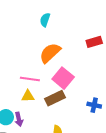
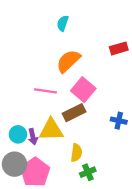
yellow triangle: (28, 96) -> (51, 130), moved, size x1.6

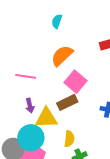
pink line: (45, 91) -> (26, 76), moved
cyan circle: (18, 134) -> (31, 138), moved, size x1.6
purple arrow: (33, 137) -> (30, 106), moved

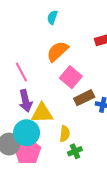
pink line: (26, 76) -> (21, 72), turned 54
brown rectangle: (67, 102) -> (84, 98), moved
purple arrow: (30, 106) -> (26, 101), size x1.5

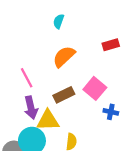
pink square: (71, 77) -> (95, 88), moved
brown rectangle: (84, 98) -> (64, 95), moved

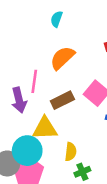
pink line: (27, 78) -> (34, 81), moved, turned 36
purple arrow: (31, 108) -> (19, 100), moved

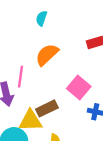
brown rectangle: (62, 100) -> (47, 108), moved

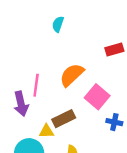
orange semicircle: (47, 55) -> (72, 75), moved
yellow triangle: (30, 121) -> (46, 131), size x0.6

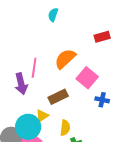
yellow triangle: (46, 131) -> (42, 116), moved, turned -32

